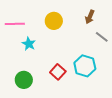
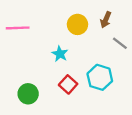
yellow circle: (54, 21) -> (77, 24), moved
cyan star: (29, 44) -> (60, 54), moved

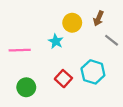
pink line: (18, 28) -> (20, 50), moved
cyan star: (60, 54) -> (56, 41), moved

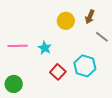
cyan star: (56, 41) -> (45, 48), moved
green circle: (26, 87) -> (14, 84), moved

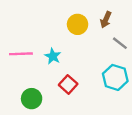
cyan hexagon: (85, 66) -> (115, 77), moved
green circle: (14, 84) -> (32, 99), moved

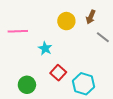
pink line: (21, 54) -> (18, 31), moved
cyan hexagon: (115, 77) -> (84, 84), moved

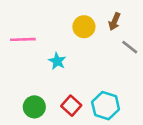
red square: (58, 73) -> (71, 106), moved

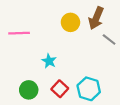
brown arrow: (114, 22) -> (96, 18), size x1.5
cyan star: (57, 61) -> (49, 61), moved

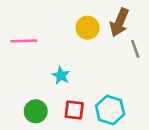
gray line: (109, 40) -> (135, 49), turned 32
red square: (60, 89) -> (74, 110), turned -35

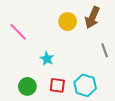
pink line: (24, 41) -> (18, 32), turned 48
gray line: (135, 49) -> (105, 50), moved

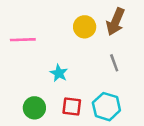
pink line: (18, 32) -> (23, 40), turned -48
gray line: (105, 50) -> (114, 63), moved

